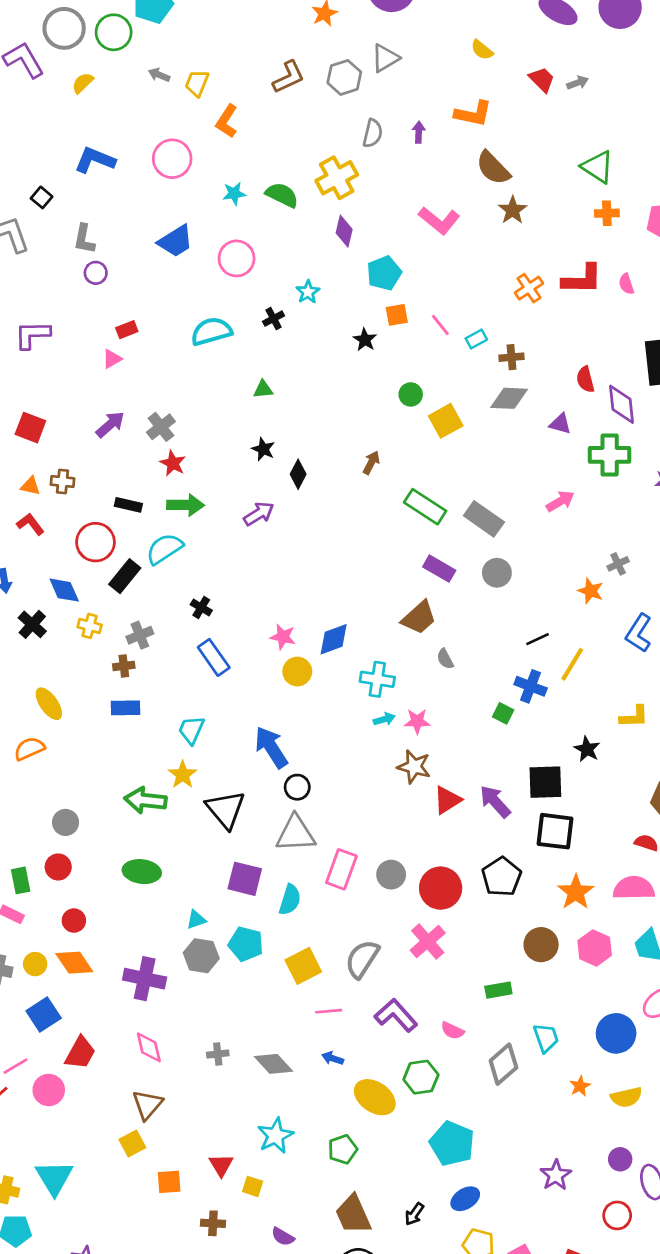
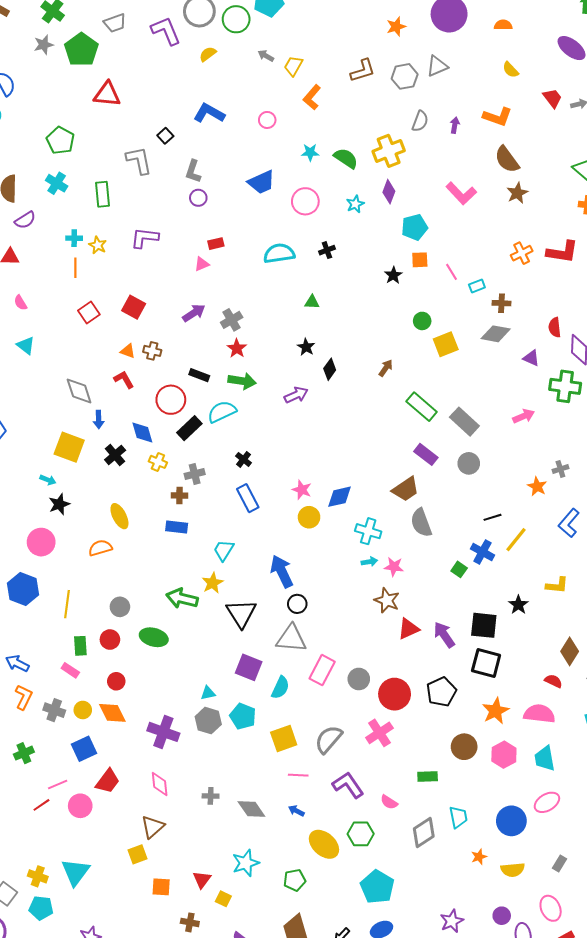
pink circle: (172, 159) -> (267, 120), size x0.6
cyan star: (308, 292) -> (355, 204), moved
gray semicircle: (445, 659) -> (421, 523), size x1.8
green ellipse: (142, 872) -> (154, 637), moved

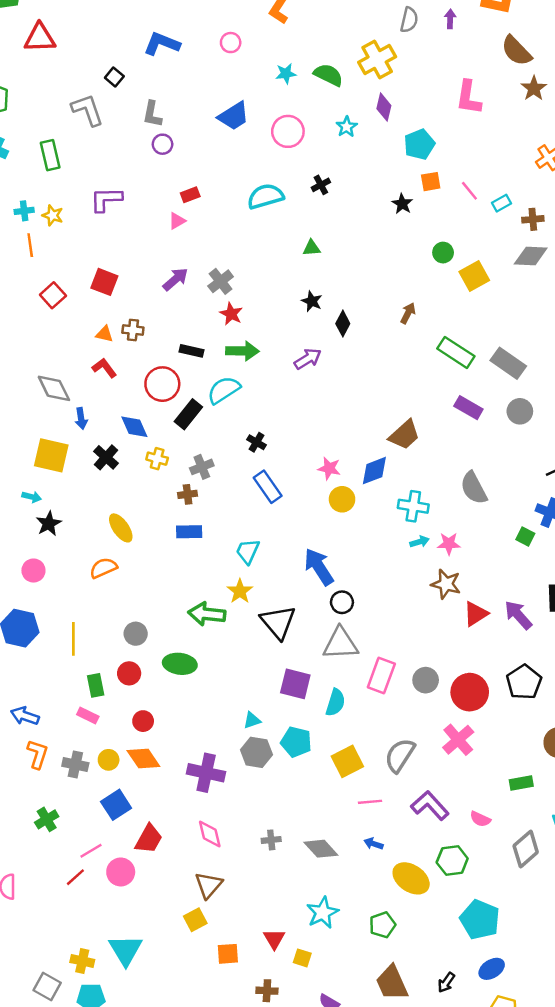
pink L-shape: (461, 193) -> (468, 98), turned 60
brown trapezoid: (406, 489) -> (404, 435), moved
pink circle: (41, 542) -> (33, 571), size x0.7

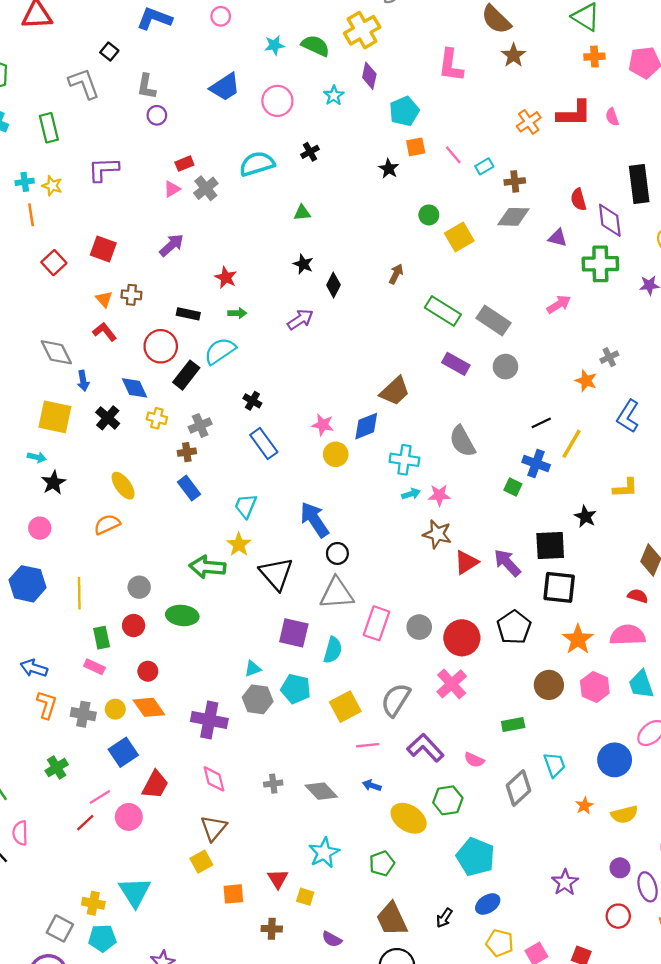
gray cross: (221, 281) -> (206, 188), moved
orange triangle: (104, 334) -> (104, 299), turned 36
green arrow: (242, 351) -> (237, 313), size x0.6
blue rectangle: (189, 532) -> (189, 488), turned 55

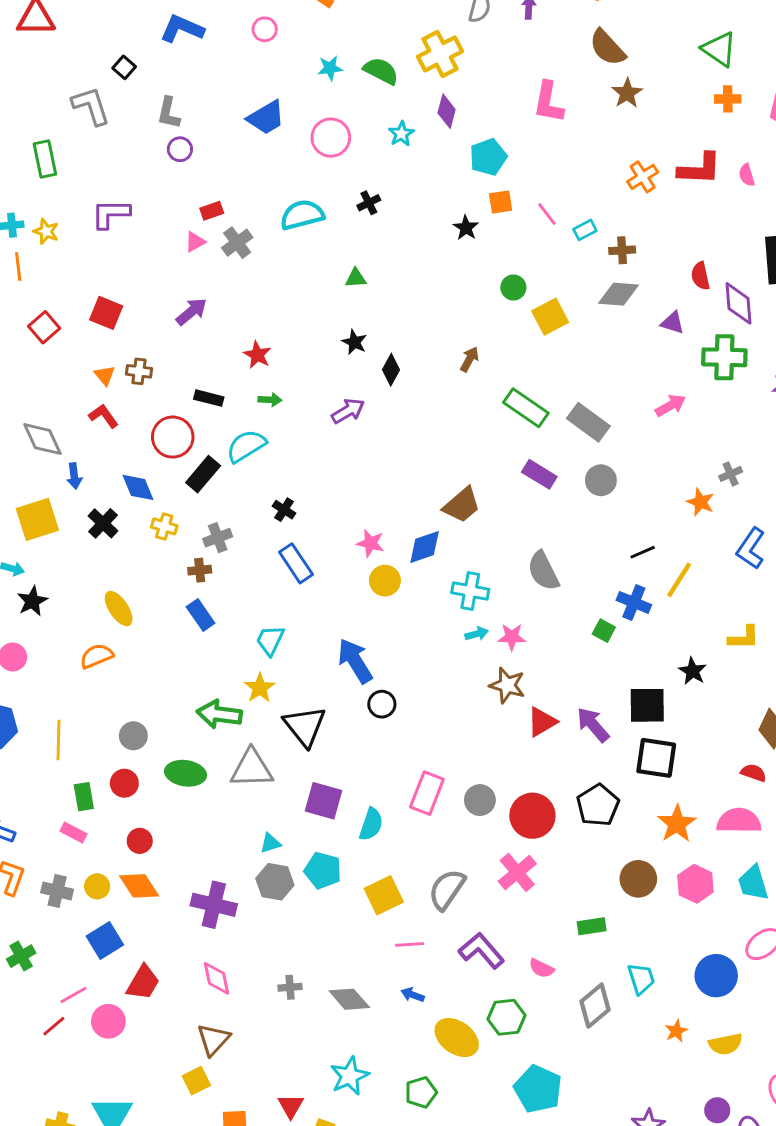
yellow square: (55, 417) -> (37, 519), turned -32
gray triangle: (337, 593) -> (252, 768), moved

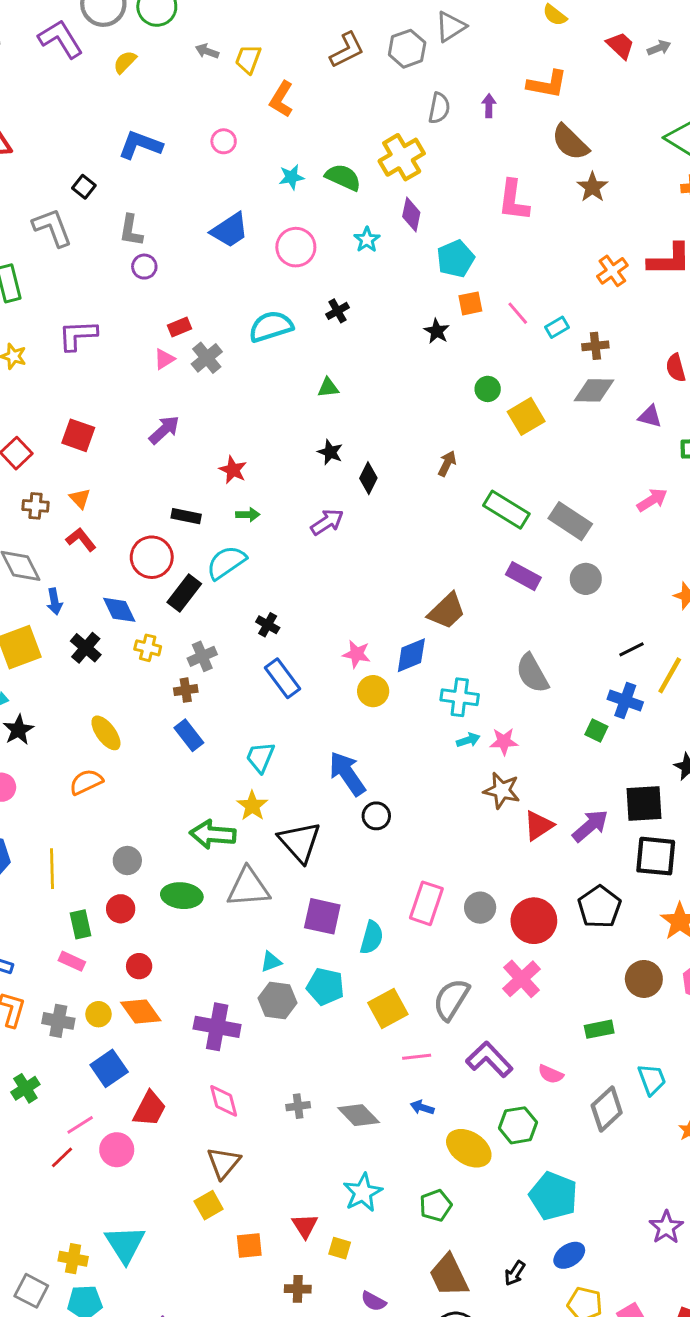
brown cross: (139, 371) -> (36, 506), moved
purple arrow: (593, 725) -> (590, 826), turned 93

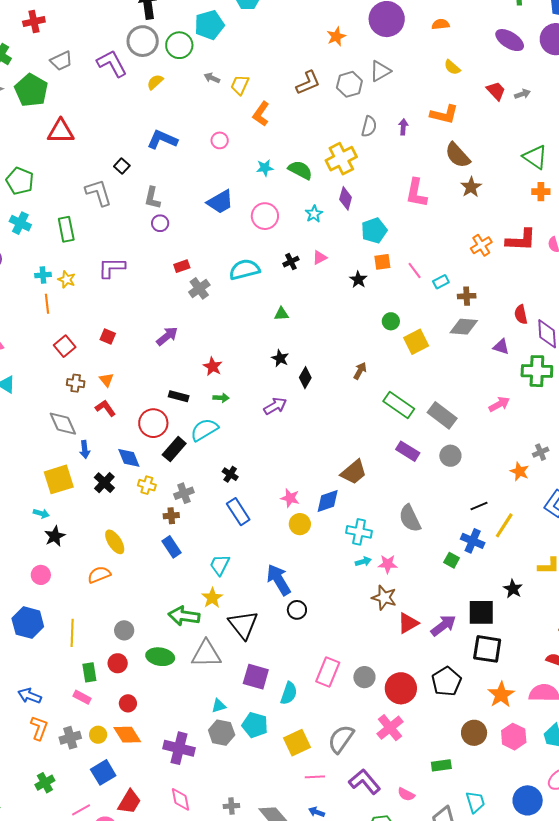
pink triangle: (164, 359) -> (320, 257), moved
red square: (78, 435) -> (108, 336), size x0.7
gray cross: (58, 1021) -> (70, 738), turned -30

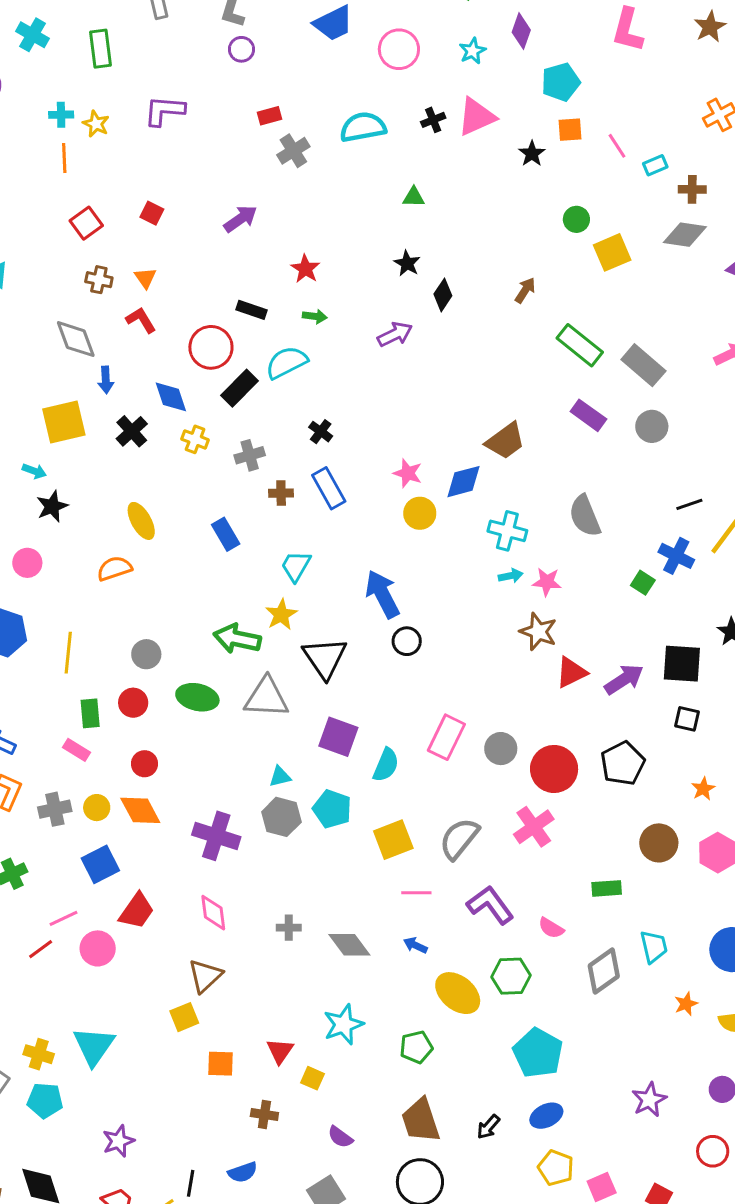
pink triangle: (320, 257) -> (477, 117), size x1.8
brown cross: (171, 516) -> (281, 493), moved
black square: (487, 649) -> (687, 719), size x0.6
orange star: (501, 695) -> (703, 789), size x0.6

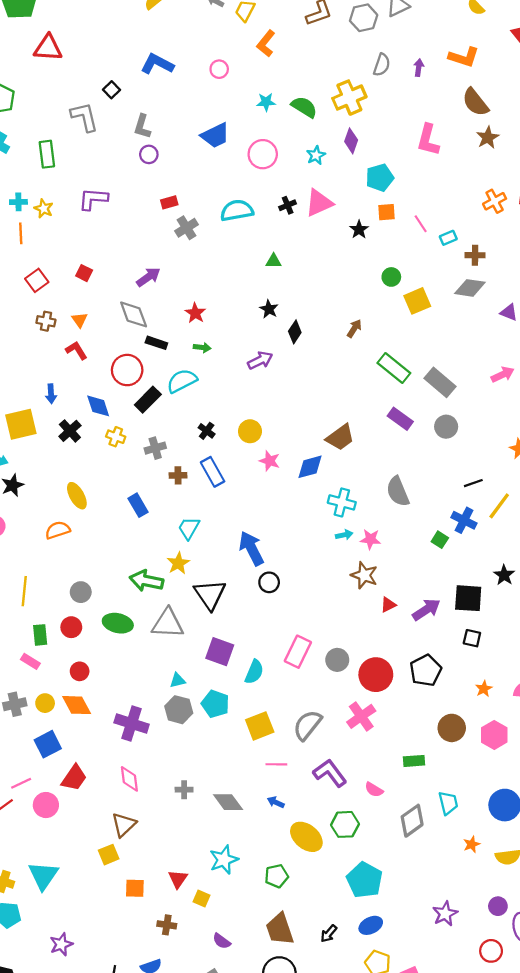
gray diamond: (76, 339) -> (134, 314), moved
yellow circle: (420, 513) -> (250, 431), moved
red triangle: (571, 672) -> (388, 605), size x0.7

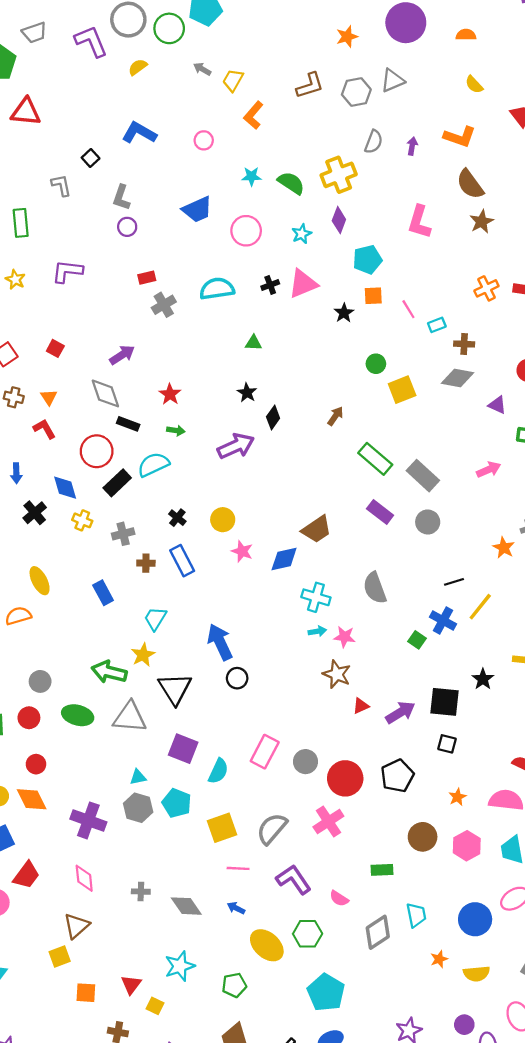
gray L-shape: (84, 117) -> (61, 185), size x0.7
purple arrow: (260, 360) -> (236, 446), size x1.4

